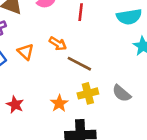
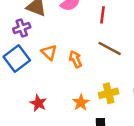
orange arrow: (58, 44) -> (75, 59), moved, turned -147
brown line: (79, 64) -> (110, 48), moved

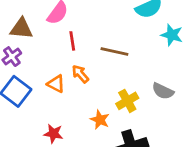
red line: (103, 15) -> (72, 41), moved
orange triangle: (49, 52) -> (56, 84), moved

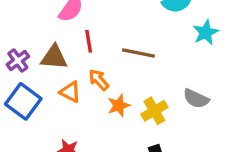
brown triangle: (21, 29) -> (54, 57), moved
cyan star: (172, 35) -> (206, 32), turned 30
orange star: (100, 120) -> (119, 105), moved, turned 30

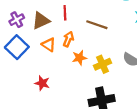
brown triangle: (54, 57) -> (41, 21), turned -36
orange arrow: (99, 80) -> (68, 39), turned 56

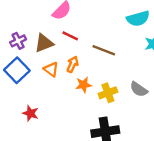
red line: (65, 13) -> (70, 36), turned -64
red star: (42, 83) -> (30, 113), moved

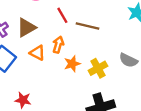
red line: (70, 36) -> (62, 15), moved, turned 42

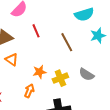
brown line: (88, 26) -> (67, 42), moved, turned 42
orange arrow: (58, 45) -> (29, 91), moved

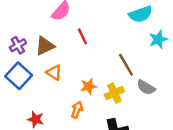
brown line: (67, 42) -> (126, 65), moved

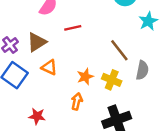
red line: (82, 36) -> (73, 28), turned -70
gray semicircle: (146, 87) -> (142, 70), turned -102
yellow cross: (114, 93) -> (112, 80), turned -36

